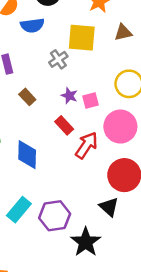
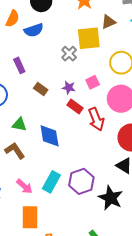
yellow square: (82, 38) -> (89, 38), moved
gray cross: (58, 59) -> (69, 54), moved
purple star: (69, 96) -> (69, 88), moved
red arrow: (86, 145) -> (96, 119), turned 135

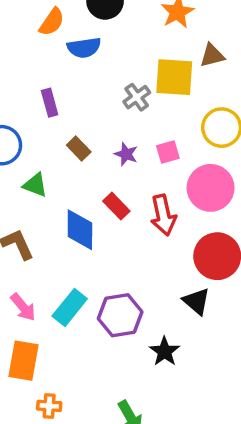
red rectangle: (75, 107) -> (116, 206), moved
green triangle: (19, 124) -> (35, 185), moved
black star: (111, 198) -> (165, 351), size x0.7

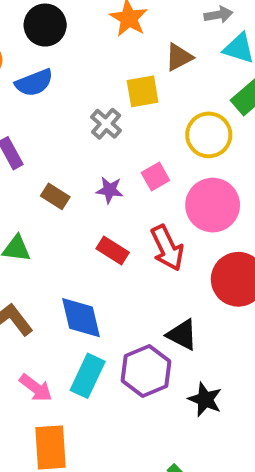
yellow square: (174, 77) -> (143, 91), size x0.7
blue diamond: (80, 230) -> (81, 318), moved
black triangle: (196, 301) -> (182, 335), moved

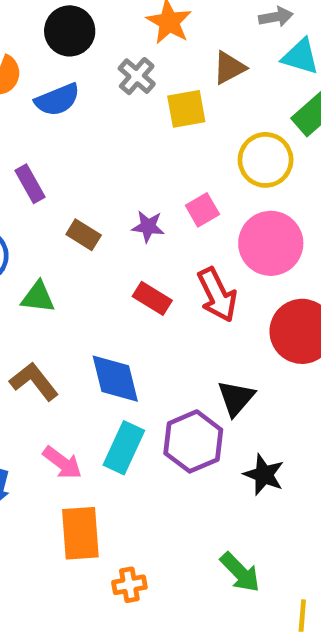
gray cross: (106, 124) -> (137, 76), moved
black triangle: (182, 335) -> (236, 398), turned 44

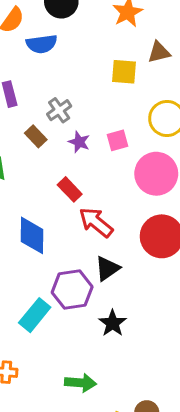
gray cross: (137, 76) -> (59, 110), moved
red arrow: (217, 295) -> (96, 222), moved, turned 141
cyan rectangle: (124, 448) -> (35, 315), moved
green arrow: (240, 572) -> (80, 383), turned -56

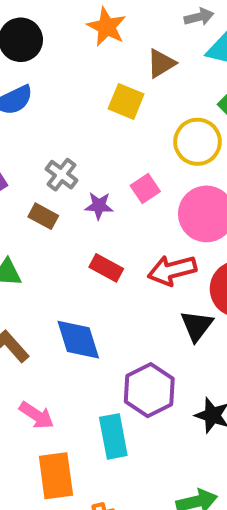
yellow square: (124, 72) -> (126, 101), turned 36
red arrow: (96, 222) -> (172, 270), moved, turned -36
black triangle: (107, 268) -> (197, 326), moved
cyan rectangle: (35, 315) -> (113, 436), turned -32

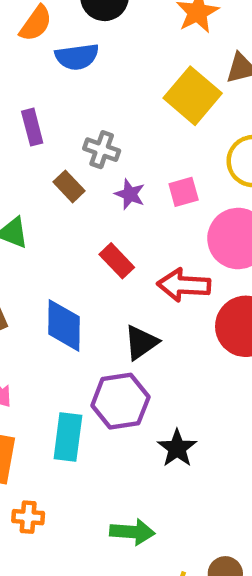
yellow square: (126, 101) -> (193, 96), size x1.4
gray cross: (61, 175) -> (102, 150), turned -36
black triangle: (197, 326) -> (141, 342), moved

